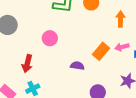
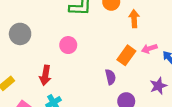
orange arrow: (120, 19) -> (134, 19), moved
purple semicircle: (77, 66) -> (110, 77), moved, turned 72

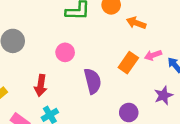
orange arrow: (134, 19) -> (136, 23), turned -66
purple semicircle: (110, 77) -> (93, 81), moved, size x1.5

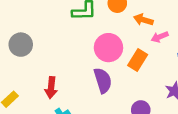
pink circle: (65, 52) -> (108, 48), moved, size x1.5
pink arrow: (153, 55) -> (160, 37), moved

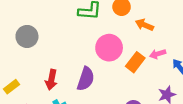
pink arrow: (160, 37) -> (158, 54), moved
purple semicircle: (103, 80) -> (86, 79), moved, turned 30

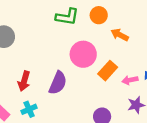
pink arrow: (158, 54) -> (130, 80), moved

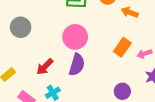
pink circle: (83, 54) -> (75, 37), moved
red arrow: (24, 81) -> (45, 67), turned 36

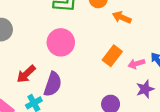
purple semicircle: (77, 65) -> (53, 84), moved

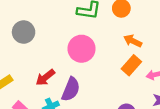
orange arrow: (122, 17) -> (133, 41), moved

